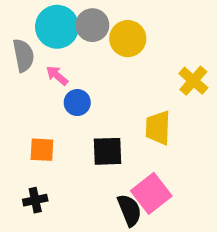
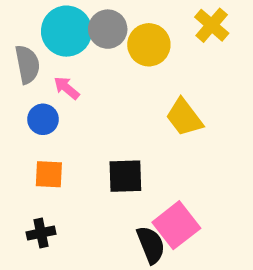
yellow cross: (193, 81) -> (212, 25), moved
blue circle: (77, 103) -> (43, 119), moved
yellow trapezoid: (158, 128) -> (184, 117), moved, turned -39

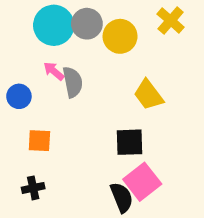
gray semicircle: (27, 64) -> (73, 82), moved
blue circle: (43, 119) -> (19, 96), moved
black square: (125, 176) -> (130, 142), moved

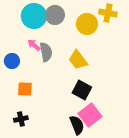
yellow cross: (171, 21) -> (108, 13), turned -30
yellow circle: (120, 36) -> (87, 24), moved
yellow trapezoid: (148, 95) -> (78, 60), moved
black square: (130, 142) -> (82, 90), turned 30

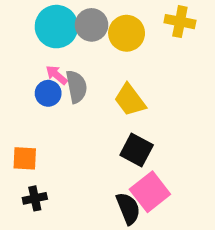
yellow circle: (87, 24) -> (127, 33), moved
blue circle: (12, 61) -> (48, 93), moved
orange square: (25, 89) -> (25, 158), moved

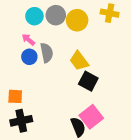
cyan circle: (56, 27) -> (34, 16), size x0.7
pink arrow: (56, 75) -> (28, 40), moved
black square: (137, 150) -> (88, 81), moved
black cross: (35, 198) -> (21, 121), size x1.5

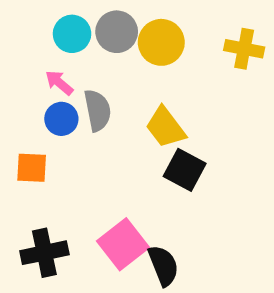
yellow cross: (110, 13) -> (244, 49), moved
orange square: (15, 96) -> (32, 168), moved
pink square: (91, 117) -> (123, 244), moved

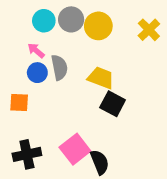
yellow cross: (244, 49) -> (149, 30), turned 35
yellow trapezoid: (166, 127) -> (101, 78), turned 148

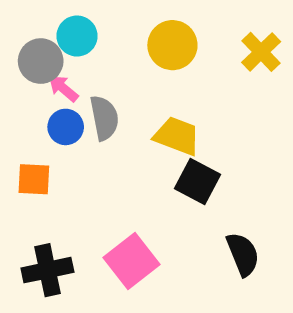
gray circle: (71, 19) -> (41, 61), moved
black semicircle: (100, 162) -> (243, 254), moved

